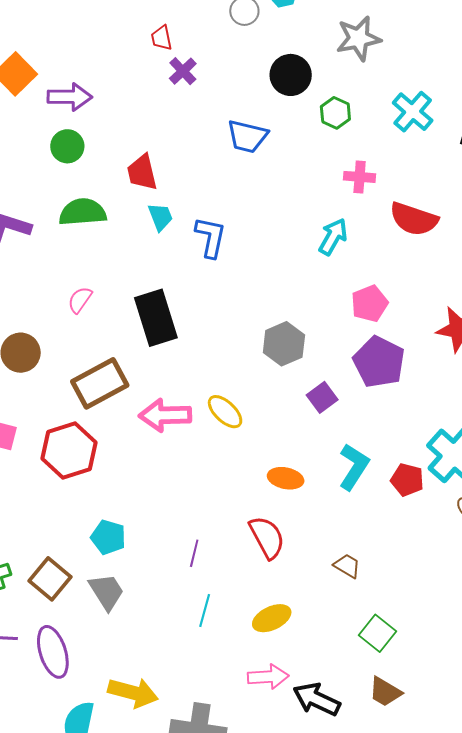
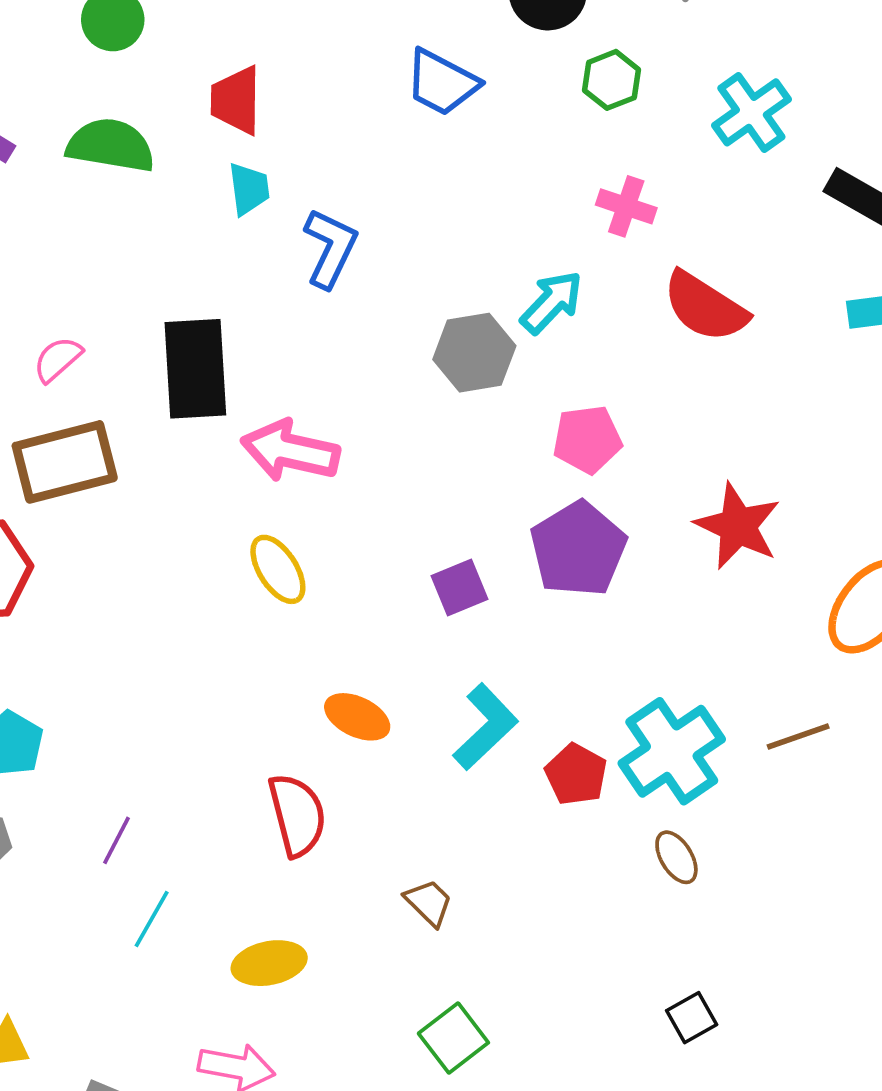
pink semicircle: (80, 300) -> (58, 359), moved
gray hexagon: (284, 344) -> (474, 353), moved
pink arrow: (165, 415) -> (290, 451), moved
purple line: (194, 553) -> (117, 840), moved

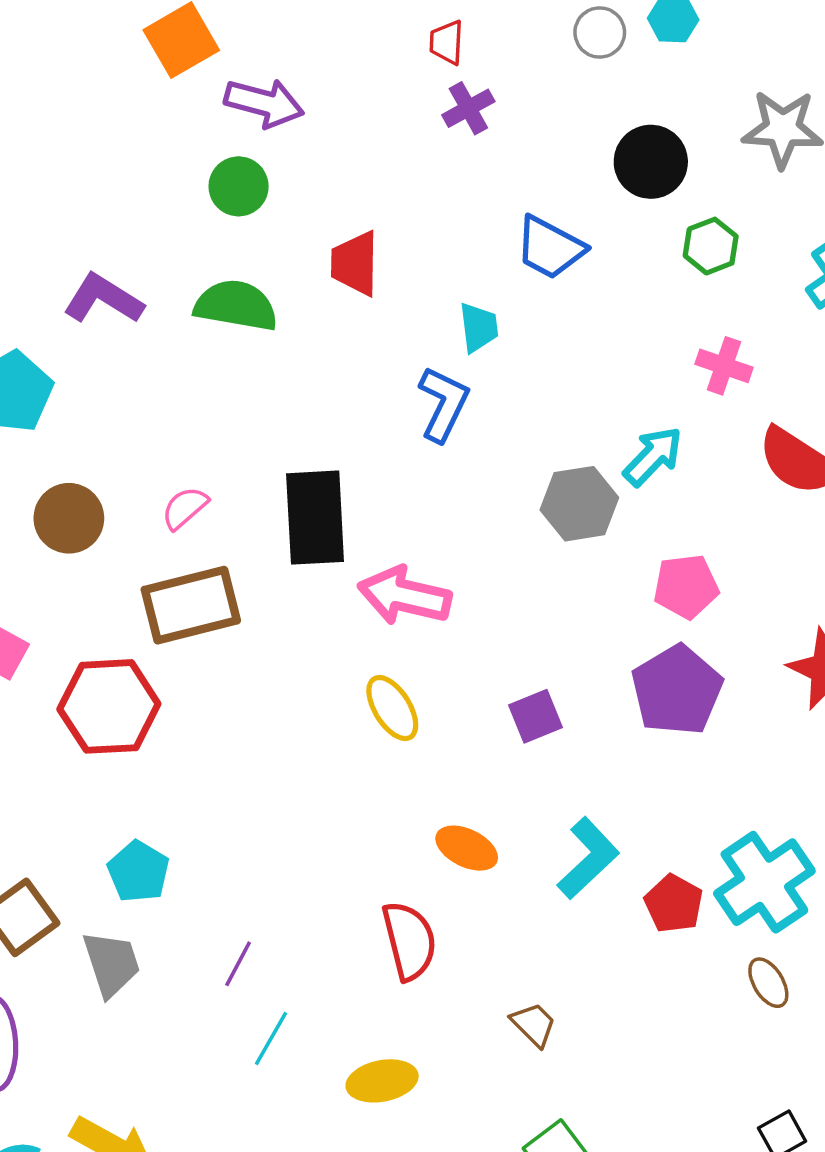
cyan trapezoid: (249, 189) -> (479, 327), moved
purple square: (460, 587) -> (535, 716), moved

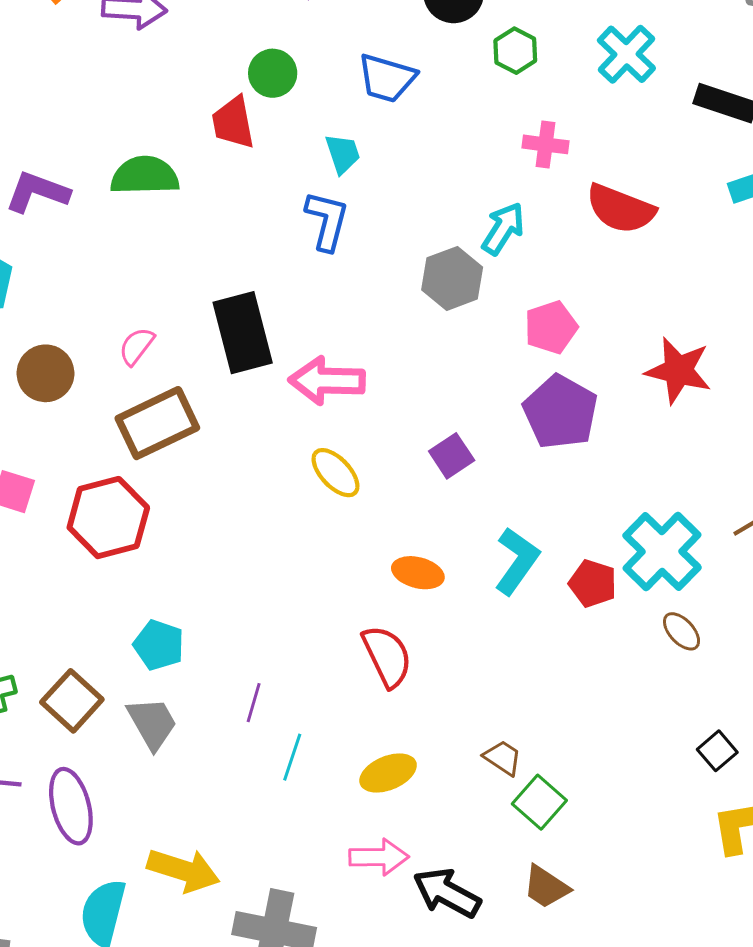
green circle: (239, 186) -> (273, 73), moved
brown trapezoid: (534, 1024) -> (503, 758), moved

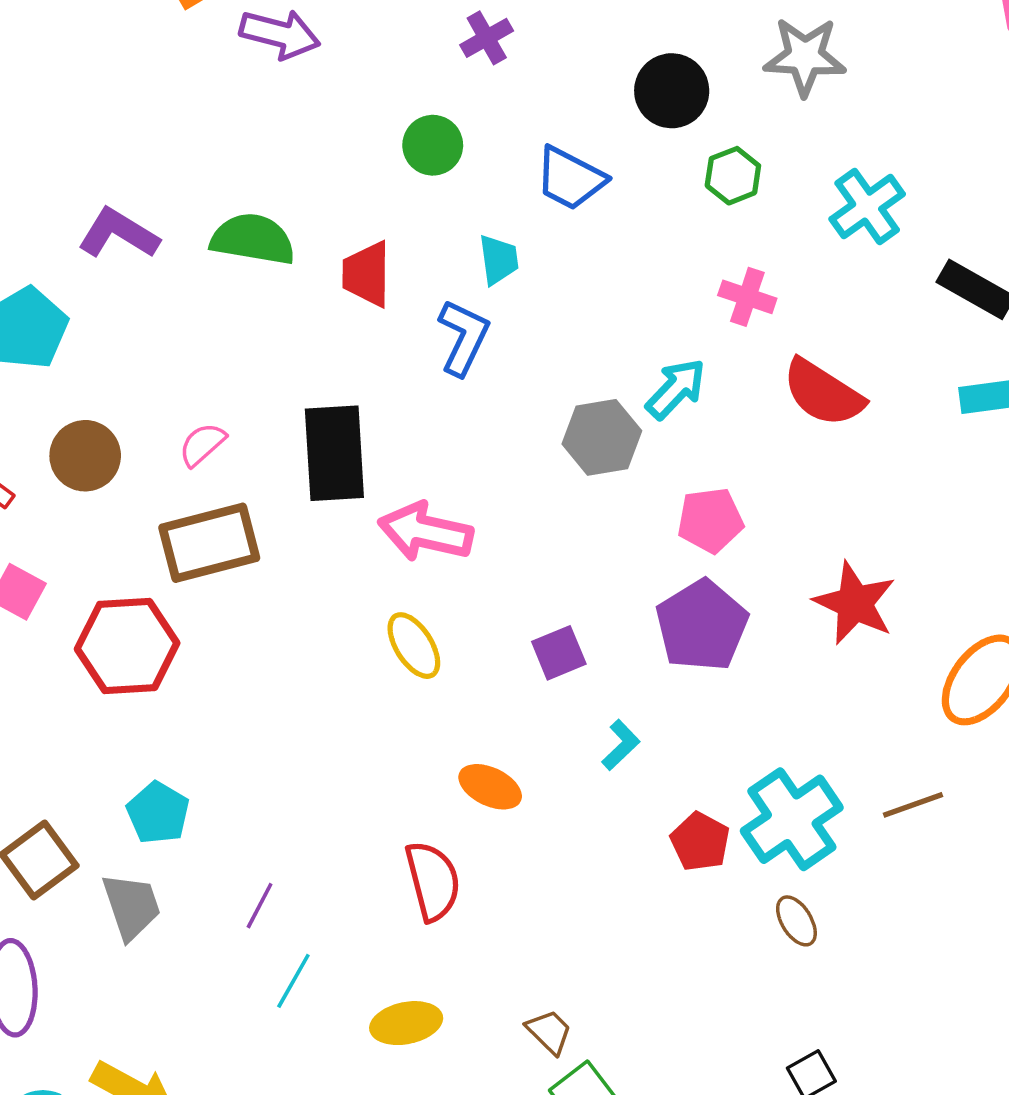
red trapezoid: (233, 123) -> (367, 274), moved
cyan L-shape: (517, 561) -> (621, 745), moved, size x0.6

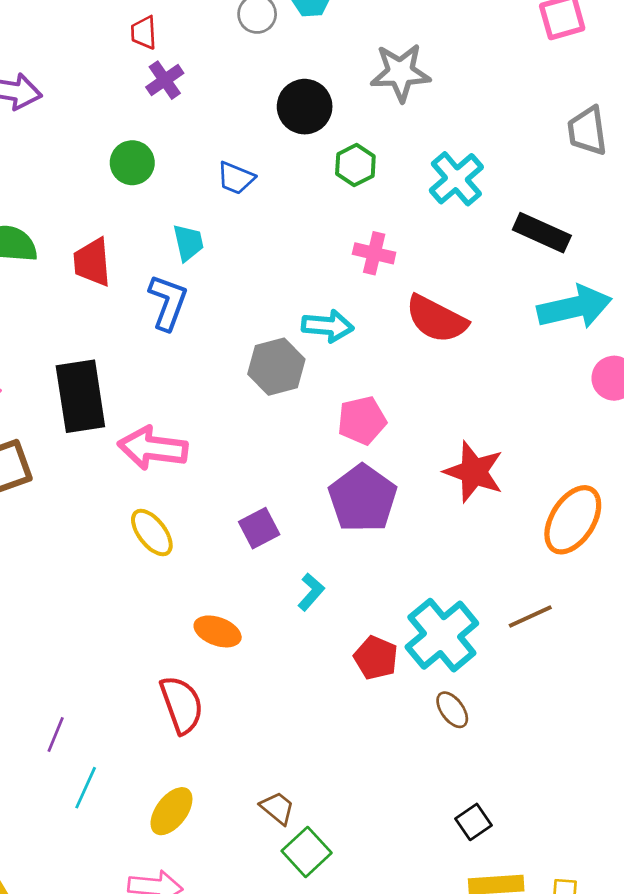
blue trapezoid: (570, 178) -> (236, 178), size x0.7
cyan arrow: (676, 389) -> (328, 326), turned 57
yellow ellipse: (406, 1023) -> (171, 811), turned -36

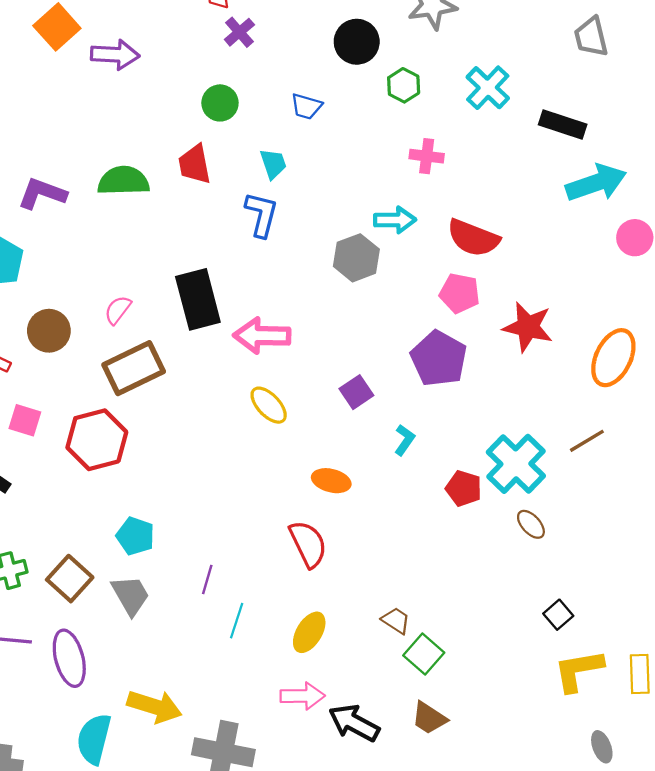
red trapezoid: (92, 262) -> (195, 164), moved
red semicircle: (436, 319) -> (473, 238), moved
pink pentagon: (362, 420) -> (460, 293), moved, turned 30

